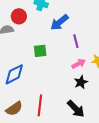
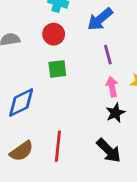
red circle: (19, 16) -> (54, 34), moved
blue arrow: (59, 22) -> (100, 19), moved
pink arrow: (79, 64) -> (112, 87), turned -72

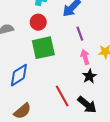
green square: (57, 69) -> (43, 48), size x1.6
red line: (58, 146) -> (62, 96), moved, turned -30

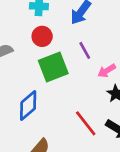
purple line: (80, 34) -> (85, 50), moved
pink arrow: (85, 57) -> (107, 71), turned -96

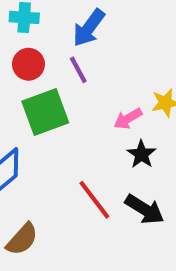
purple line: (85, 50) -> (78, 70), moved

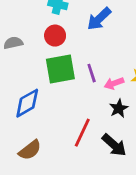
purple line: (78, 70) -> (92, 73), moved
red line: (94, 200) -> (82, 133), turned 52

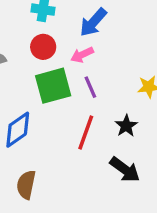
pink arrow: (114, 83) -> (82, 55), moved
red line: (82, 133) -> (86, 132), moved
brown semicircle: (30, 150) -> (26, 185), turned 145

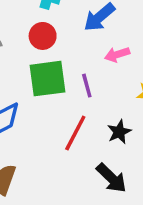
pink arrow: (82, 55) -> (117, 55), moved

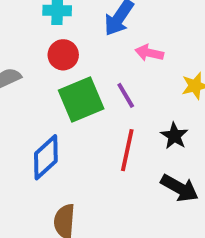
pink arrow: (117, 55) -> (149, 53), turned 45

